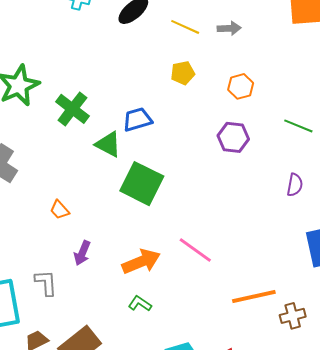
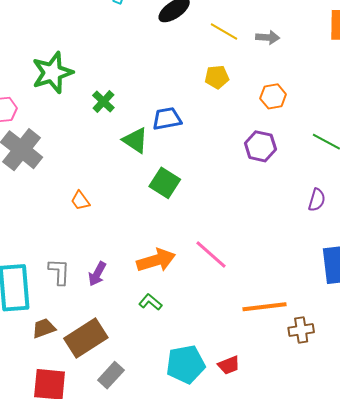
green cross: (72, 109) -> (103, 102), size x0.7
green square: (142, 184) -> (165, 183), size x0.7
purple arrow: (82, 253) -> (97, 274), moved

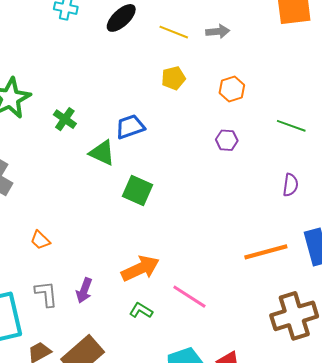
purple hexagon: (260, 146) -> (227, 140), size x0.7
orange trapezoid: (80, 201) -> (40, 240), moved
pink line: (211, 254) -> (189, 297), moved
orange line: (265, 307) -> (266, 252), moved
brown cross: (301, 330) -> (294, 316), size x1.8

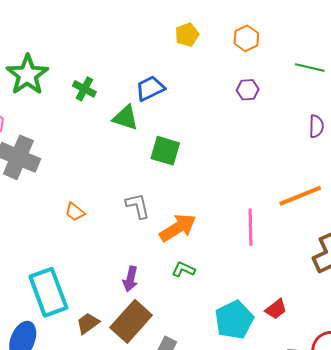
purple arrow: (84, 291) -> (130, 279), moved
gray L-shape: (46, 294) -> (138, 206), moved
pink line: (189, 297) -> (251, 227), moved, turned 63

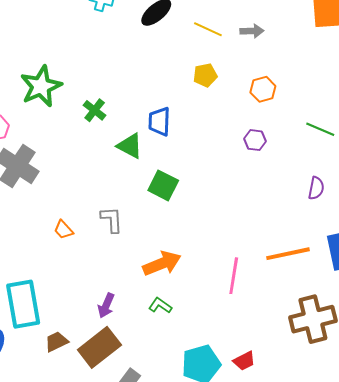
blue trapezoid: (150, 88) -> (159, 121), turned -72
gray L-shape: (138, 206) -> (112, 220), moved

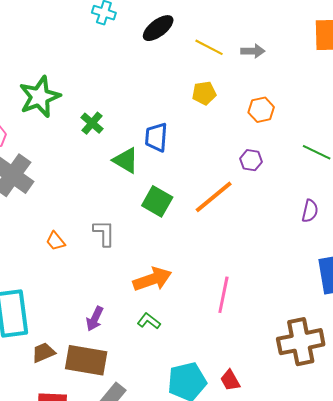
orange line: (288, 254) -> (214, 197), moved, turned -30
brown rectangle: (99, 347) -> (86, 360), turned 45
red trapezoid: (244, 361) -> (230, 380), turned 85

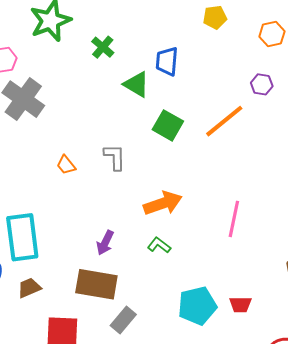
brown trapezoid: (44, 353) -> (29, 288), moved
red trapezoid: (230, 380) -> (240, 305), turned -60

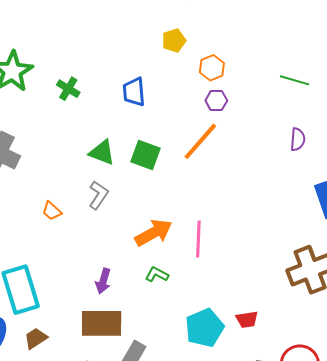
orange hexagon: (272, 34) -> (212, 68), moved
green triangle: (136, 84) -> (102, 153), moved
purple hexagon: (262, 84) -> (216, 100), moved
gray L-shape: (115, 157) -> (98, 195), turned 44
pink line: (234, 219) -> (198, 239), moved

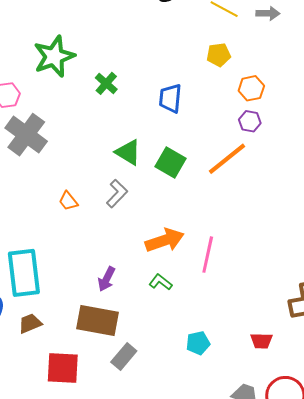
red trapezoid: (247, 320) -> (261, 341), moved
cyan pentagon: (205, 328) -> (198, 343), size x0.6

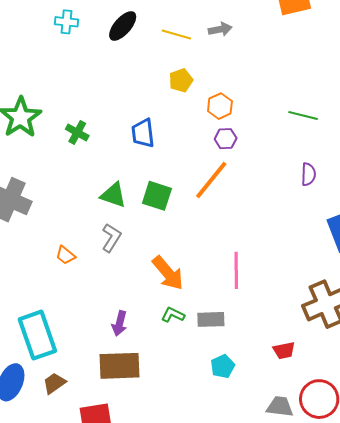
orange arrow: (165, 240) -> (168, 273), turned 81
pink line: (208, 255) -> (236, 270), moved
gray rectangle: (124, 357) -> (211, 319), moved, turned 60

